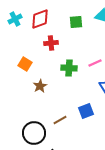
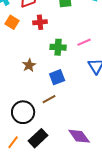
orange square: (25, 64) -> (12, 22), moved
blue square: (86, 111) -> (57, 77), moved

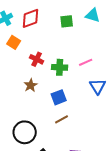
red cross: (40, 22) -> (37, 59), moved, turned 32
brown line: (49, 99) -> (62, 119), moved

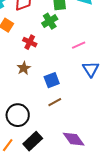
green cross: (60, 67) -> (50, 21), moved, turned -35

